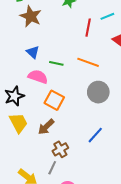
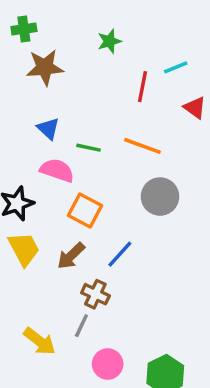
brown star: (31, 16) -> (45, 67), turned -30
blue line: (95, 135) -> (120, 254), moved
brown cross: (60, 149) -> (95, 294), turned -35

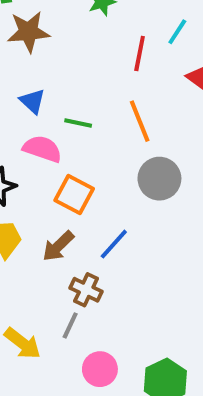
cyan line: (176, 67) -> (177, 32), turned -35
orange line: (143, 146) -> (140, 121), turned 48

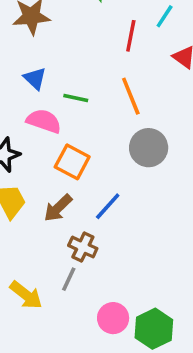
pink circle: (100, 369) -> (113, 318), moved

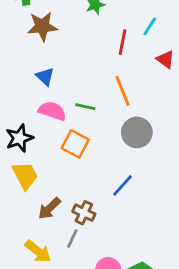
green line: (76, 98) -> (85, 107), moved
blue line: (108, 206) -> (122, 185), moved
brown arrow: (58, 208) -> (49, 208), moved

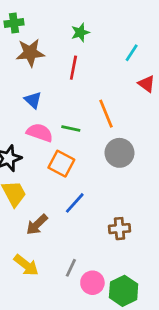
red line: (122, 42) -> (73, 68), moved
blue line: (122, 185) -> (75, 203), moved
brown cross: (84, 213) -> (119, 229), moved, turned -30
gray line: (72, 238) -> (71, 268), moved

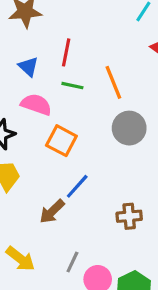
red line: (73, 68) -> (66, 52), moved
green line: (71, 129) -> (72, 86), moved
brown arrow: (37, 225) -> (52, 212), moved

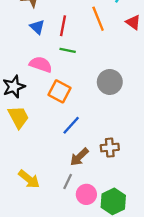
blue triangle: (28, 67) -> (37, 27), moved
orange line: (113, 82) -> (98, 19), moved
brown arrow: (52, 212) -> (79, 157), moved

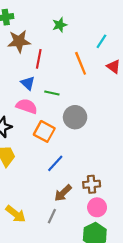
red line: (63, 26) -> (39, 59), moved
blue triangle: (37, 27) -> (28, 83), moved
gray circle: (110, 82) -> (75, 117), moved
pink circle: (86, 194) -> (97, 207), moved

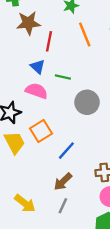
orange line: (81, 63) -> (85, 34), moved
orange square: (44, 131) -> (41, 131), moved, turned 30
brown arrow: (63, 193) -> (63, 182), moved

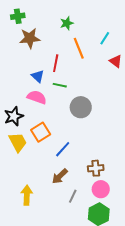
red line: (49, 41) -> (56, 63), moved
yellow arrow: (25, 203) -> (27, 195), turned -126
gray line: (63, 206) -> (73, 196), moved

